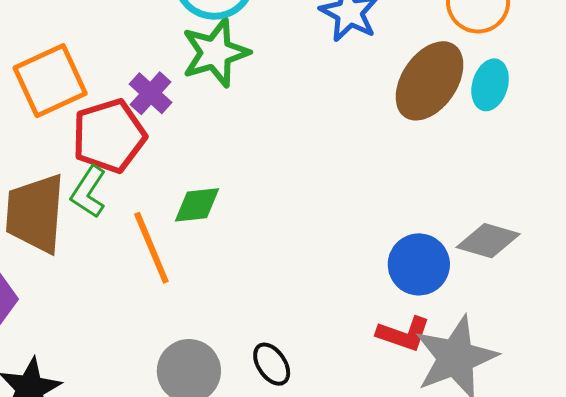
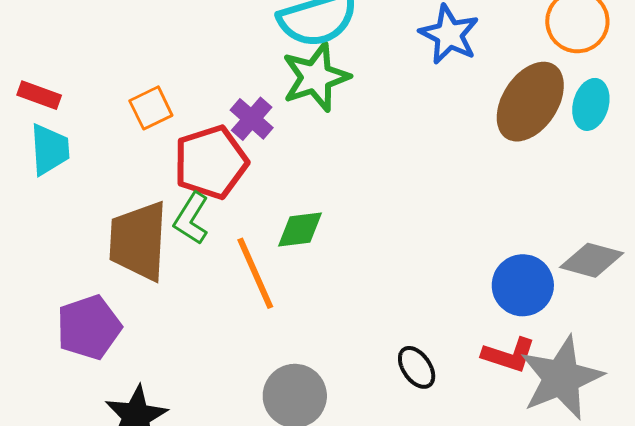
orange square: (50, 81) -> (151, 108), size x0.6
black ellipse: (272, 364) -> (417, 367), moved

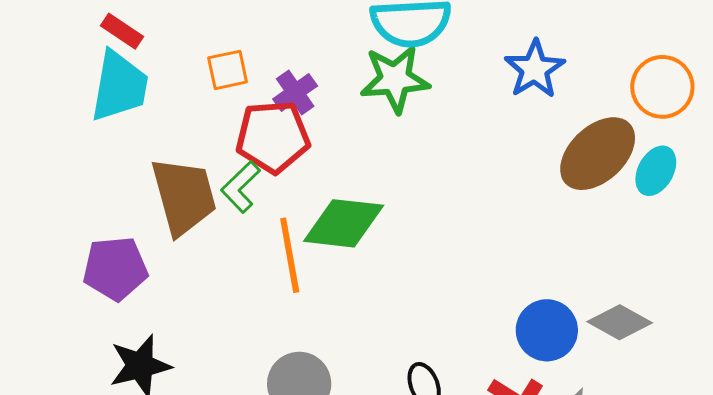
purple cross: (252, 119) -> (295, 92), moved
cyan trapezoid: (50, 149) -> (119, 86), size x1.4
green diamond: (300, 229) -> (344, 223), size x1.6
brown trapezoid: (138, 241) -> (184, 196), turned 148

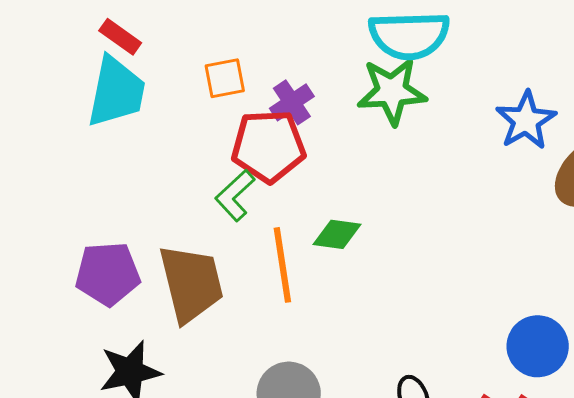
blue star: (535, 69) -> (526, 120), moved
brown trapezoid: (184, 196) -> (191, 283), moved
green diamond: (344, 223) -> (337, 234), size x0.6

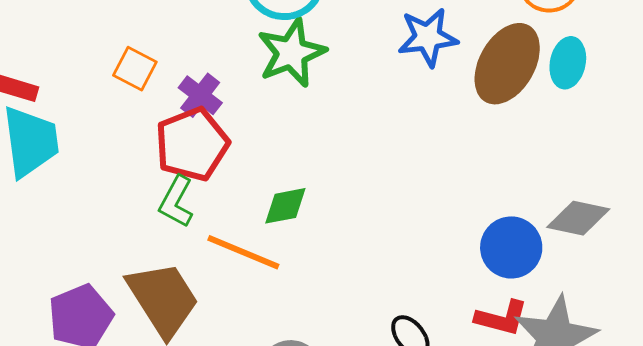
orange square: (225, 78) -> (135, 69), moved, turned -33
blue star: (526, 120) -> (428, 37), turned -30
orange line: (282, 265) -> (243, 252), turned -40

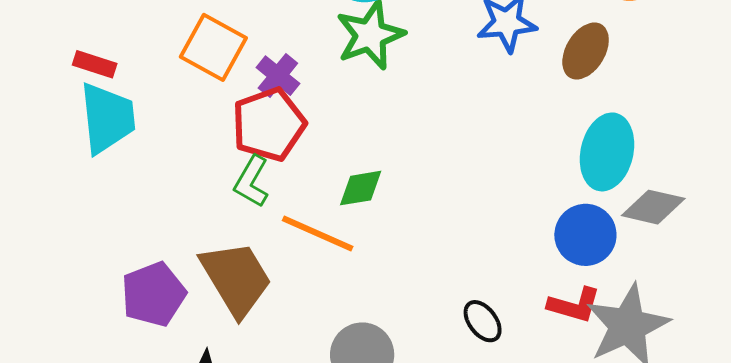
cyan ellipse: (568, 63) -> (607, 152), moved, size x1.5
brown ellipse: (507, 64) -> (586, 51), size x0.7
orange square: (135, 69) -> (213, 47), size x1.5

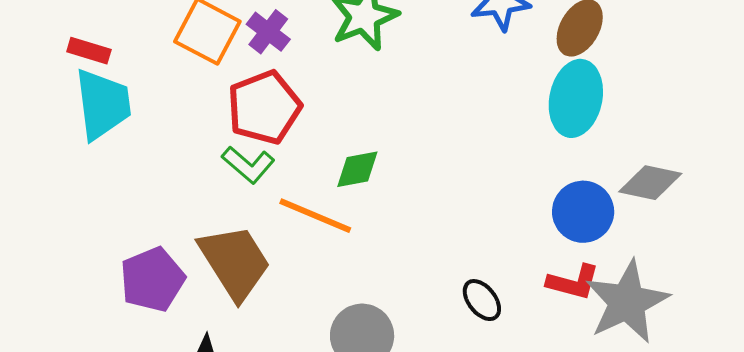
purple cross: (278, 76) -> (268, 32), moved
cyan ellipse: (607, 152) -> (576, 98), moved
green L-shape: (252, 181) -> (248, 165), turned -78

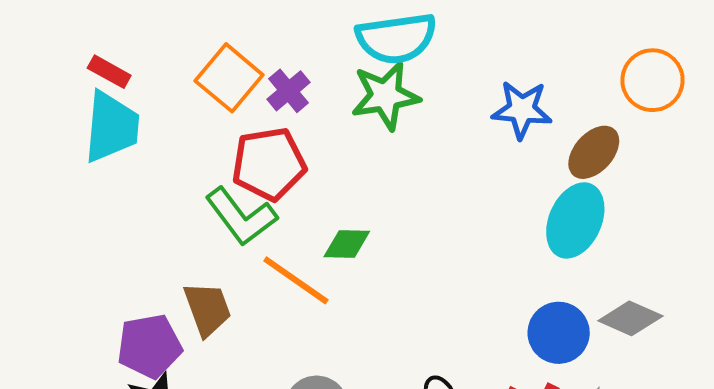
green L-shape: (248, 165) -> (241, 217), size x1.4
brown trapezoid: (235, 262) -> (207, 309), size x0.7
purple pentagon: (152, 279) -> (149, 346), moved

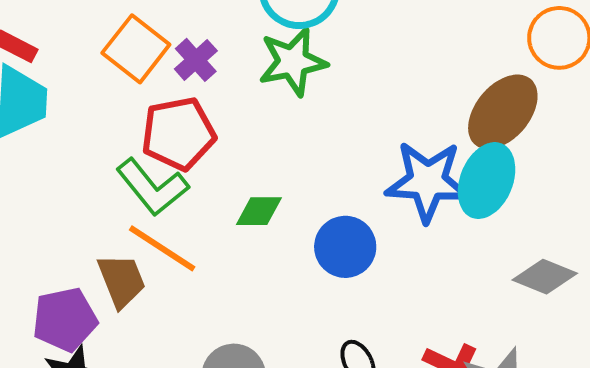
blue star: (522, 110) -> (427, 181), moved, size x1.4
brown ellipse: (594, 152) -> (503, 112), size x1.4
orange line: (296, 280) -> (162, 248), moved
blue circle: (559, 333) -> (345, 247), moved

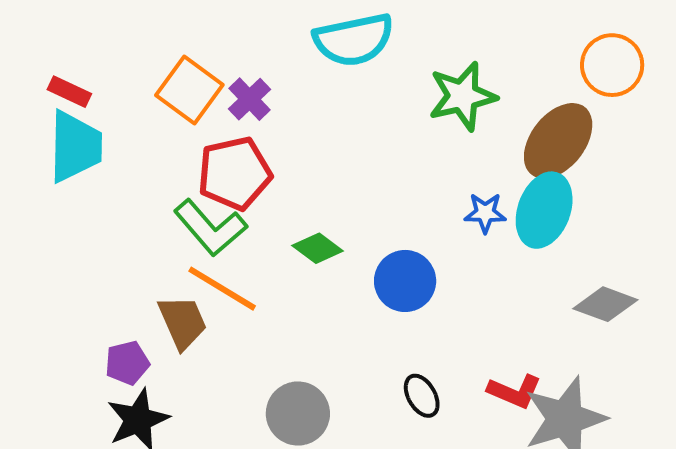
green star: (293, 62) -> (462, 96), moved
blue star: (427, 181) -> (485, 213), size x0.5
green diamond: (259, 211) -> (318, 248), turned 39
purple pentagon: (65, 319) -> (127, 363), size x0.7

